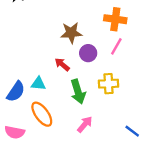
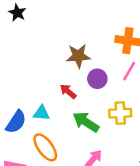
green arrow: (78, 92) -> (86, 122), turned 140

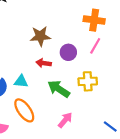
brown star: (78, 56) -> (40, 36), moved
red arrow: (68, 91) -> (44, 63), turned -32

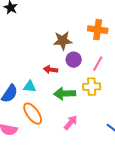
brown star: (40, 36) -> (63, 41), moved
pink line: (95, 46) -> (98, 64), moved
green arrow: (59, 89) -> (65, 94), turned -35

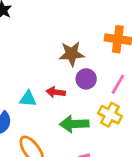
cyan triangle: (30, 87) -> (28, 99), moved
yellow cross: (92, 87) -> (110, 115), turned 30

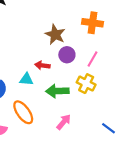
brown star: (72, 54) -> (55, 34), turned 30
cyan triangle: (28, 99) -> (26, 79), moved

